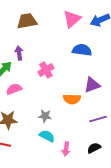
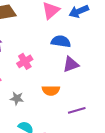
purple triangle: (92, 85) -> (71, 64), moved
gray star: (45, 116) -> (17, 98), moved

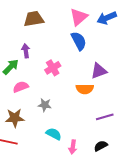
blue semicircle: (61, 41) -> (79, 41), moved, turned 54
orange semicircle: (51, 90) -> (85, 89), moved

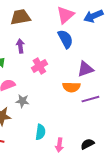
purple arrow: (26, 51) -> (20, 46), moved
gray star: (45, 105) -> (22, 101), moved
purple line: (105, 117) -> (90, 99), moved
cyan semicircle: (54, 134) -> (40, 132), turned 70

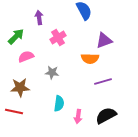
purple line: (90, 99) -> (103, 82), moved
gray star: (22, 101) -> (52, 72), moved
black semicircle: (87, 144) -> (106, 116), size x1.5

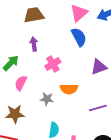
pink semicircle: (26, 56) -> (21, 83), turned -42
orange semicircle: (90, 58) -> (69, 89), moved

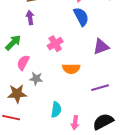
purple arrow: (34, 44) -> (30, 18), moved
gray star: (47, 99) -> (36, 79), moved

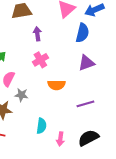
blue semicircle: (81, 17) -> (82, 33), moved, turned 42
purple arrow: (30, 18) -> (37, 34), moved

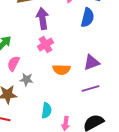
purple arrow: (37, 34) -> (42, 19), size x1.5
purple triangle: (86, 63) -> (91, 63), moved

